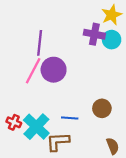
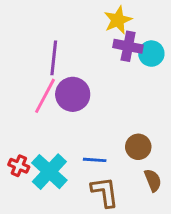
yellow star: (112, 15) -> (118, 20), moved
brown L-shape: (58, 142) -> (105, 192), moved, turned 85
brown semicircle: (113, 146) -> (153, 180), moved

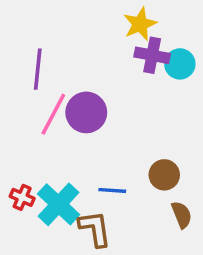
purple line: (54, 58) -> (38, 69), moved
brown L-shape: (105, 192) -> (95, 229), moved

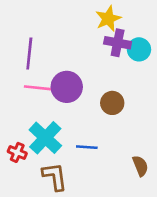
pink line: (53, 114) -> (41, 88), turned 68
brown circle: (164, 175) -> (112, 103), moved
cyan cross: (59, 204) -> (45, 138), moved
brown L-shape: (95, 229) -> (55, 177), moved

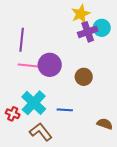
purple cross: (118, 43) -> (88, 32), turned -30
cyan circle: (139, 49) -> (102, 28), moved
brown semicircle: (140, 166) -> (105, 124), turned -49
brown L-shape: (55, 177) -> (41, 132), turned -30

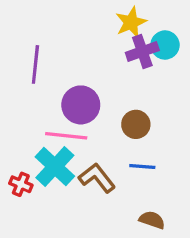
pink line: (31, 66) -> (66, 136), moved
blue line: (65, 110) -> (142, 166), moved
brown semicircle: (105, 124) -> (152, 220), moved
brown L-shape: (41, 132) -> (97, 178), moved

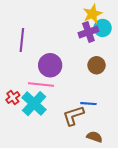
yellow star: (131, 22) -> (92, 14), moved
brown circle: (136, 124) -> (97, 65), moved
brown L-shape: (97, 178) -> (73, 116), moved, turned -70
red cross: (21, 184) -> (13, 98), moved, turned 32

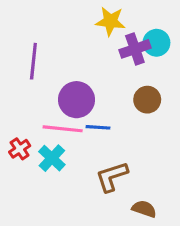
yellow star: (92, 14) -> (110, 21), moved, turned 30
cyan cross: (34, 104) -> (52, 158), size x0.7
blue line: (88, 104) -> (98, 127), moved

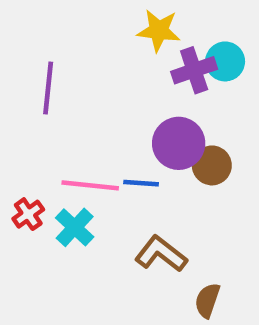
purple circle: (76, 100) -> (179, 143), moved
brown circle: (147, 100) -> (212, 165), moved
brown L-shape: (112, 177) -> (161, 254), turned 56
brown semicircle: (144, 209) -> (207, 300), turned -90

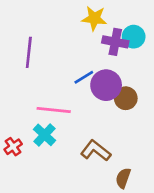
purple cross: (194, 70) -> (115, 42), turned 30
blue line: (141, 183) -> (84, 77), moved, turned -36
red cross: (28, 214) -> (13, 147), moved

